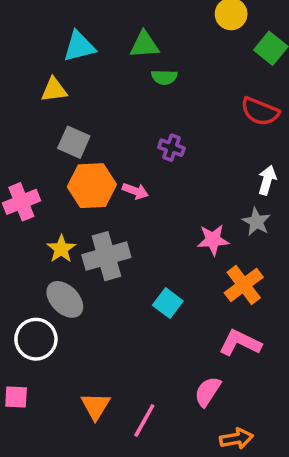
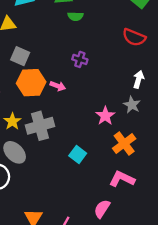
pink star: (213, 240) -> (105, 116), turned -30

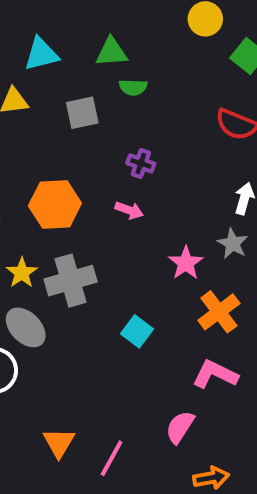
gray square: (20, 56) -> (82, 113), moved, turned -36
pink arrow: (58, 86) -> (129, 210), moved

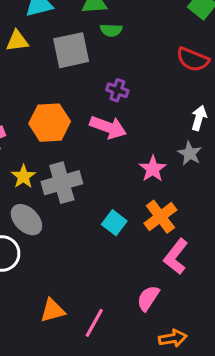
gray square: (82, 113) -> (71, 50), size x1.4
pink arrow: (129, 210) -> (108, 127), size x1.6
orange cross: (219, 312) -> (160, 217), moved
pink L-shape: (215, 374) -> (176, 257), turned -78
orange triangle: (59, 443) -> (53, 311), turned 44

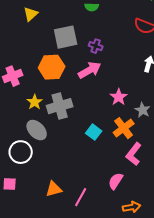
yellow triangle: (17, 41) -> (31, 14), turned -35
gray square: (71, 50) -> (66, 37), moved
pink arrow: (108, 127) -> (90, 70), turned -50
gray star: (190, 153) -> (143, 110), moved

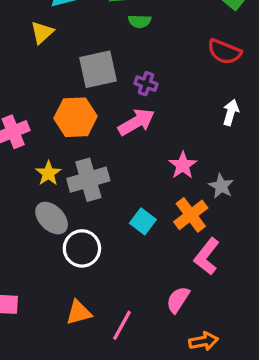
white circle: (21, 152) -> (82, 248), moved

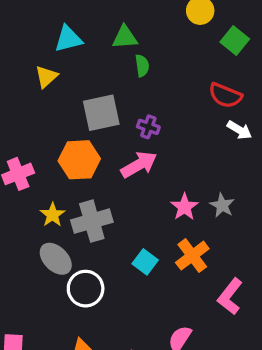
green semicircle: (140, 21) -> (142, 66), turned -100
white arrow: (231, 112) -> (239, 130), moved, turned 105
gray star: (221, 186) -> (222, 205), moved
pink L-shape: (207, 256) -> (230, 296), moved

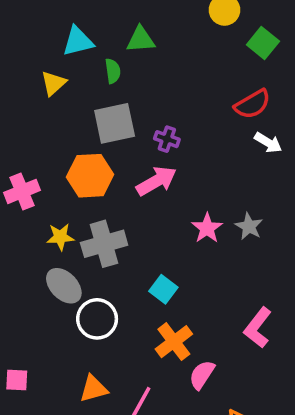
green semicircle: (142, 66) -> (113, 71), moved
red semicircle: (225, 95) -> (252, 104), turned -52
yellow star: (53, 215) -> (60, 237), turned 30
orange cross: (192, 256) -> (174, 342), moved

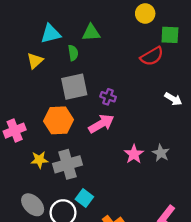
green square: (263, 43) -> (170, 35), turned -36
red semicircle: (252, 104) -> (152, 56), moved
gray ellipse: (64, 286) -> (33, 205), moved
cyan square: (163, 289) -> (84, 198), moved

